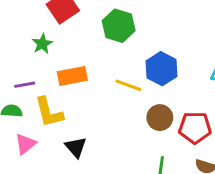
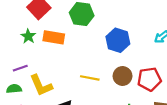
orange rectangle: (72, 76) -> (54, 37), moved, turned 30
yellow line: (128, 85) -> (90, 78), moved

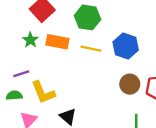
yellow line: (90, 78) -> (91, 49), moved

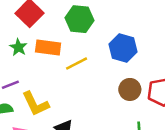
yellow line: (91, 49) -> (77, 63), moved, turned -36

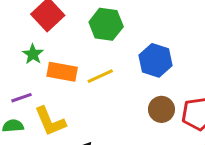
orange rectangle: (48, 48) -> (62, 72), moved

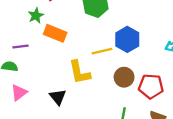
yellow line: (100, 76) -> (102, 51), moved
yellow L-shape: (50, 121) -> (79, 72), moved

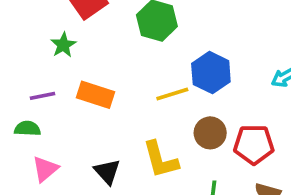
orange rectangle: (55, 33) -> (96, 95), moved
yellow L-shape: (79, 72) -> (160, 160), moved

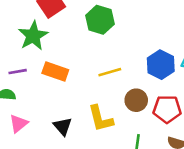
green star: (63, 45) -> (33, 36), size x1.6
blue hexagon: (211, 73) -> (161, 65), moved

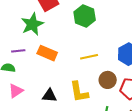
black triangle: (63, 126) -> (49, 96), turned -49

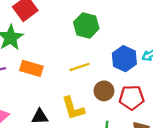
green hexagon: (85, 16) -> (86, 25), moved

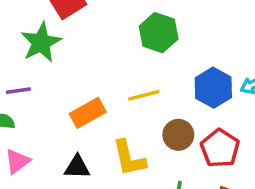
orange rectangle: (31, 68) -> (88, 113), moved, turned -50
red pentagon: (132, 98) -> (220, 148), turned 30

